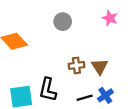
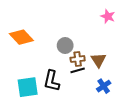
gray circle: (63, 22) -> (65, 46), moved
black line: (85, 98) -> (78, 70), moved

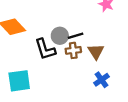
black line: (78, 70) -> (76, 36), moved
black L-shape: (52, 81) -> (45, 49), moved, turned -30

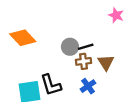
black L-shape: (45, 49) -> (51, 85), moved
blue cross: (102, 80) -> (88, 86), moved

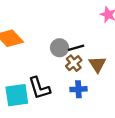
brown cross: (83, 61) -> (74, 63), turned -32
blue cross: (88, 86) -> (78, 89), turned 32

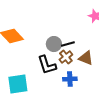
brown triangle: (97, 64) -> (86, 58), turned -35
black L-shape: (39, 88) -> (47, 65), moved

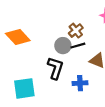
brown cross: (66, 57) -> (76, 31), moved
black L-shape: (47, 65) -> (55, 68), turned -145

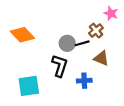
brown cross: (76, 31) -> (96, 31), moved

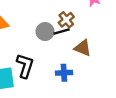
brown cross: (96, 31) -> (66, 20), moved
black L-shape: (60, 66) -> (25, 66), moved

